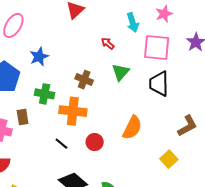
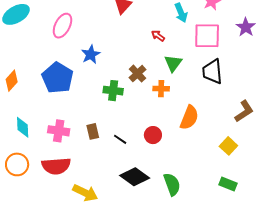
brown cross: (84, 80) -> (137, 74), turned 30
green cross: (45, 94) -> (113, 91), moved
orange cross: (73, 111) -> (161, 89), moved, size x0.6
brown rectangle: (23, 117) -> (93, 131), moved

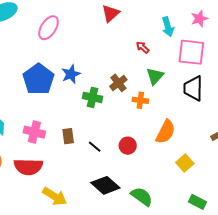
blue star: (91, 54) -> (71, 74), moved
yellow square: (228, 146) -> (185, 163), moved
green semicircle: (172, 184) -> (142, 197), turned -40

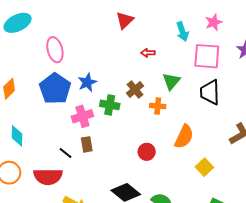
pink ellipse: (49, 28) -> (55, 50), moved, turned -45
red arrow: (143, 47) -> (148, 53), moved, turned -40
pink cross: (34, 132) -> (82, 116), moved, turned -30
black line: (95, 147) -> (66, 153), moved

